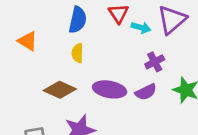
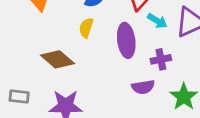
purple ellipse: (110, 89) -> (126, 40), moved, turned 56

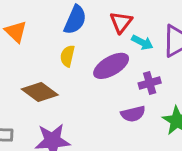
purple ellipse: (126, 40) -> (111, 66), turned 72

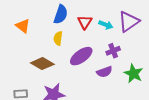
red triangle: (121, 22) -> (85, 22), moved
purple ellipse: (111, 66) -> (81, 56), moved

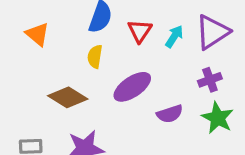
cyan arrow: (106, 25) -> (174, 36), turned -80
purple cross: (113, 51) -> (210, 80), moved

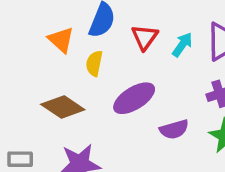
orange triangle: (37, 34) -> (61, 40), moved

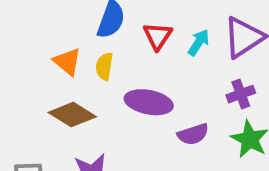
orange triangle: (61, 40) -> (67, 62), moved
purple ellipse: (134, 98) -> (149, 102), turned 45

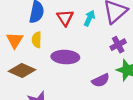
orange triangle: (67, 62) -> (15, 40), turned 30
purple semicircle: (193, 134) -> (101, 80), moved

